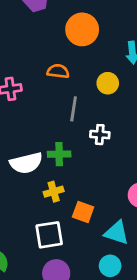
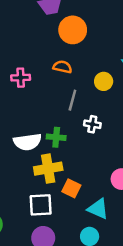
orange circle: (82, 29) -> (73, 30), moved
yellow cross: (54, 192) -> (48, 169), size x1.6

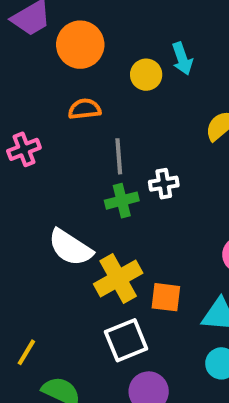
yellow circle: (104, 81) -> (146, 75), moved
green cross: (56, 137) -> (122, 201), moved
white semicircle: (27, 142) -> (70, 248), turned 60

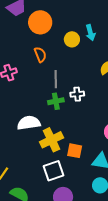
orange semicircle: (85, 109) -> (40, 55), turned 70
white semicircle: (70, 248) -> (29, 123), turned 135

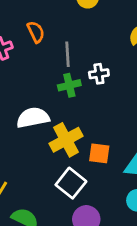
orange semicircle: (40, 55) -> (36, 32), moved
white square: (53, 171) -> (71, 183), turned -30

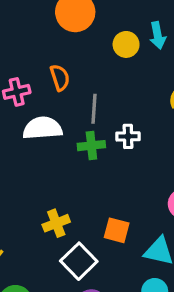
white semicircle: (33, 118) -> (43, 128), moved
yellow cross: (66, 140) -> (56, 223), moved, size x0.7

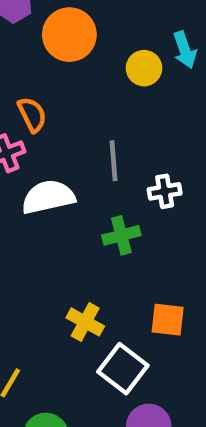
orange semicircle: (60, 78) -> (32, 114), moved
green cross: (91, 146) -> (121, 235), moved
yellow cross: (56, 223) -> (85, 322), turned -32

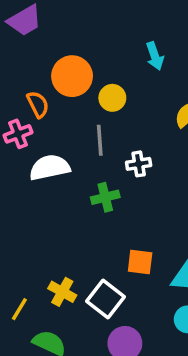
orange circle: (69, 35) -> (72, 76), moved
yellow circle: (144, 68) -> (112, 98), moved
yellow cross: (85, 322) -> (62, 292), moved

